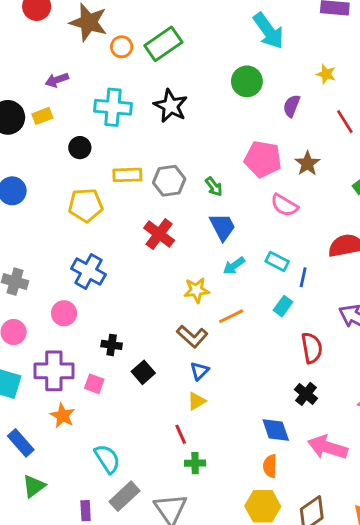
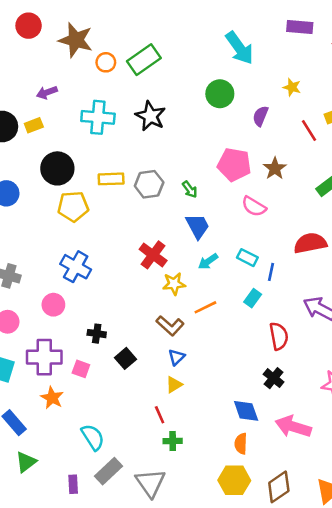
black circle: (80, 148) -> (57, 168), moved, size x1.6
red cross: (159, 234) -> (153, 255), moved

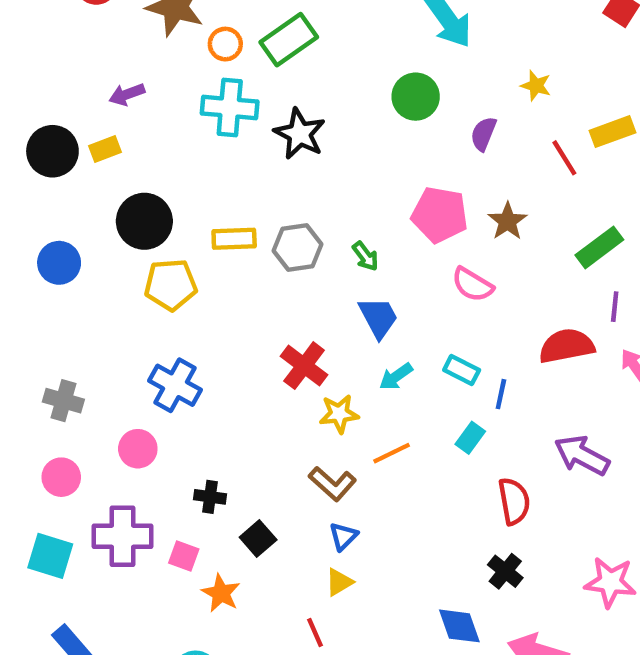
cyan cross: (98, 117) -> (230, 107), moved
orange star: (52, 398) -> (221, 593), moved

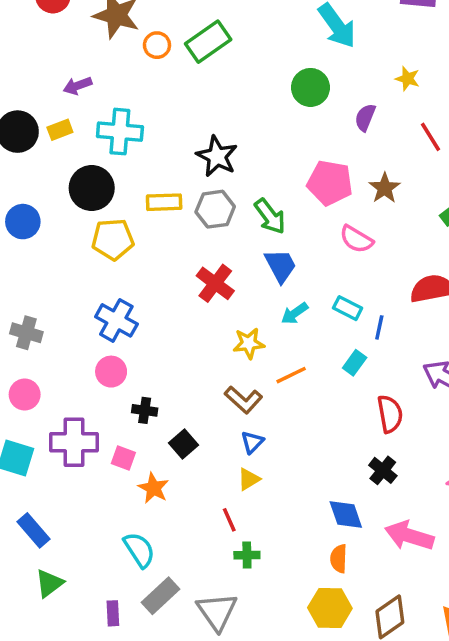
cyan cross: (230, 107) -> (120, 132), moved
black star: (300, 134) -> (217, 156), moved
green arrow: (365, 256) -> (270, 216), size x1.5
red cross: (304, 366) -> (215, 283), moved
pink circle: (138, 449) -> (111, 372), moved

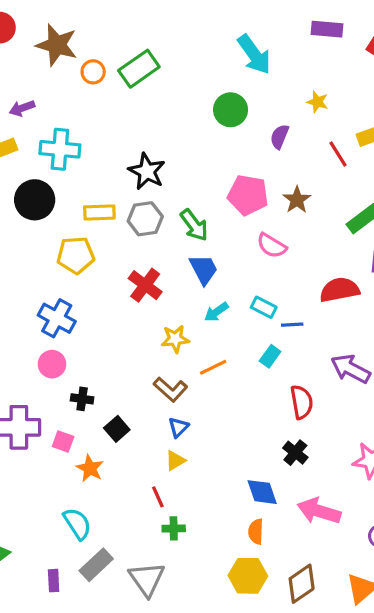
yellow pentagon: (113, 239) -> (76, 255), moved
blue line: (379, 327) -> (292, 325), turned 75

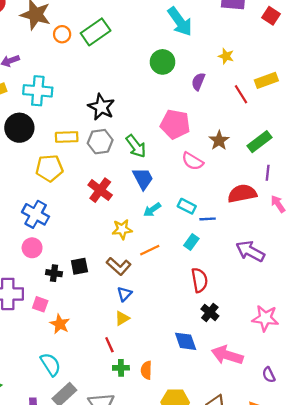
brown star: (297, 200) -> (219, 140), moved
red semicircle: (302, 402) -> (199, 280), moved
black square: (117, 429) -> (79, 266), moved, turned 30
orange semicircle: (256, 532) -> (146, 370), moved

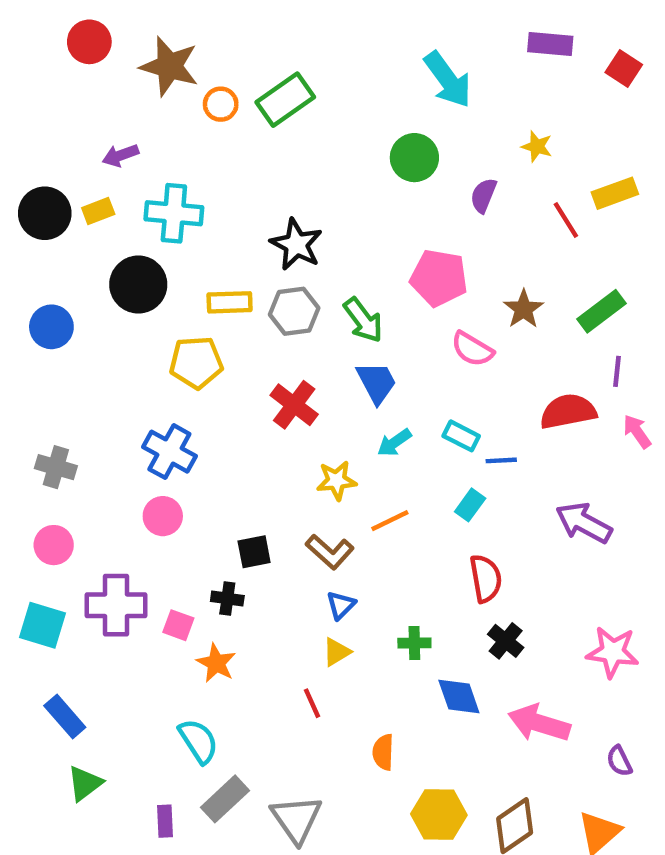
black cross: (54, 273) -> (227, 598), moved
green cross: (121, 368) -> (414, 643), moved

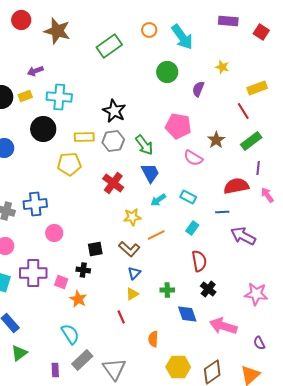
orange circle: (221, 104) -> (149, 30), moved
red line: (566, 220) -> (243, 111), moved
blue cross: (169, 452) -> (35, 204), moved, turned -35
blue line: (501, 460) -> (222, 212), moved

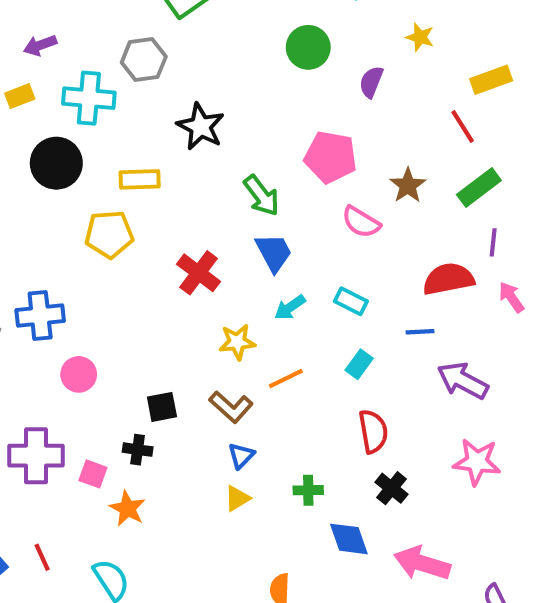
gray hexagon: (113, 141) -> (144, 60), moved
pink star: (256, 294) -> (477, 462), moved
red line: (121, 317) -> (42, 557), moved

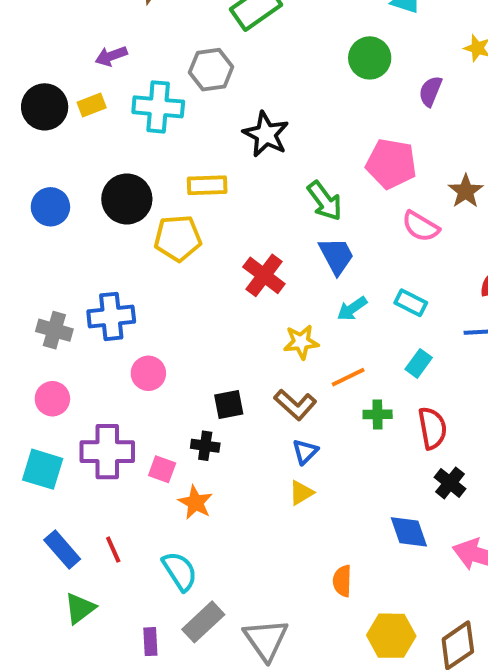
black circle: (56, 163) -> (127, 199), moved
green cross: (308, 490) -> (378, 414), moved

